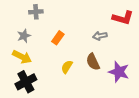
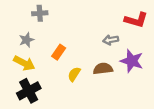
orange rectangle: (58, 38) -> (59, 52), moved
brown semicircle: (93, 62) -> (103, 69), turned 108
purple star: (119, 72) -> (132, 61), moved

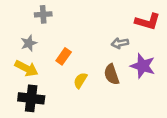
brown semicircle: (103, 69) -> (112, 74), turned -102
black cross: (29, 91) -> (31, 98), turned 35

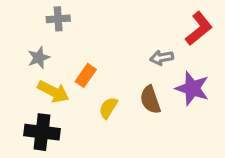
red L-shape: (148, 22) -> (199, 29), turned -55
yellow arrow: (26, 68) -> (53, 92), moved

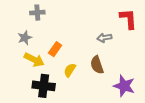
red L-shape: (199, 29) -> (128, 19), turned -55
purple star: (192, 88) -> (124, 86), moved
black cross: (42, 132) -> (44, 86), moved

